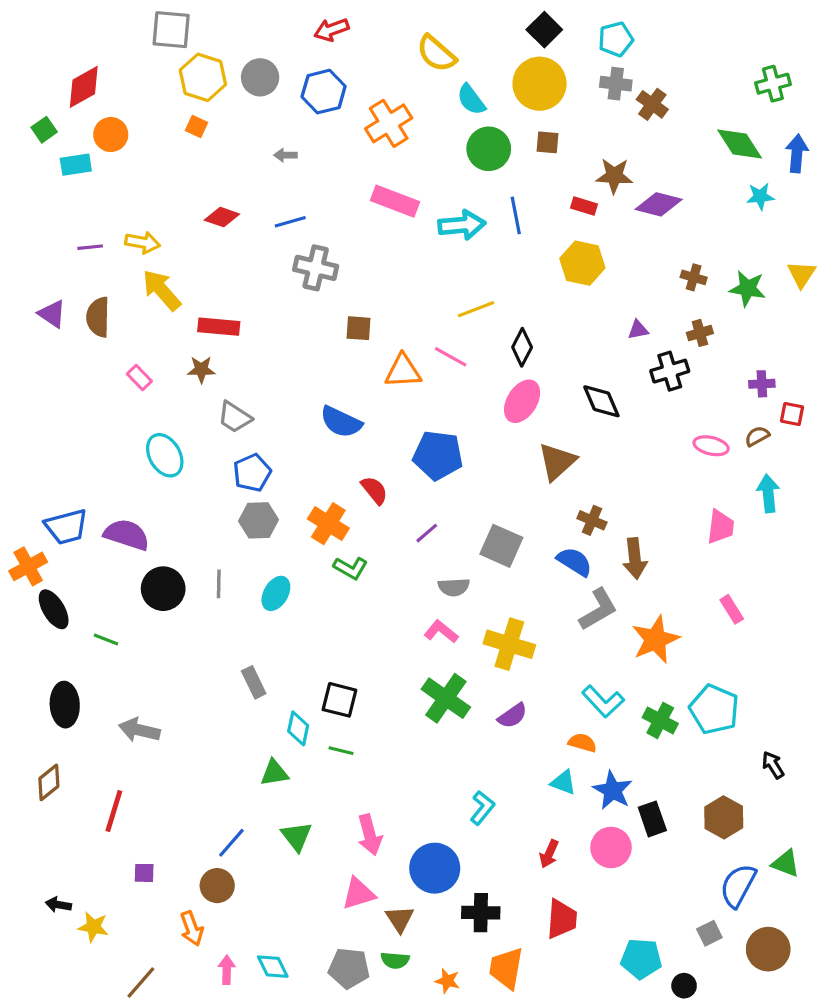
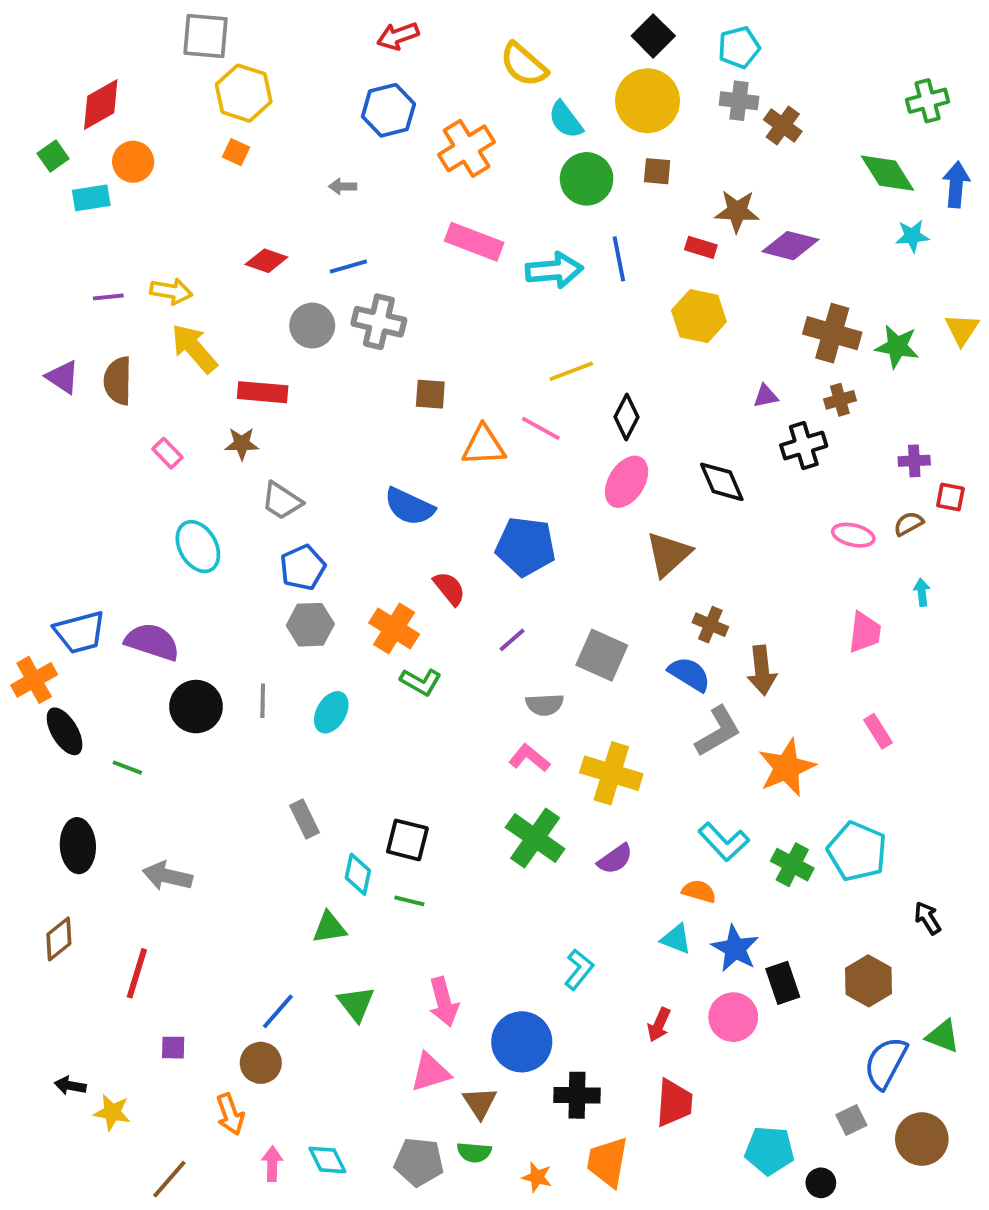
gray circle: (260, 77) -> (312, 326), moved
brown cross: (694, 277) -> (832, 333), size x1.8
cyan arrow: (768, 493) -> (922, 592), size x0.6

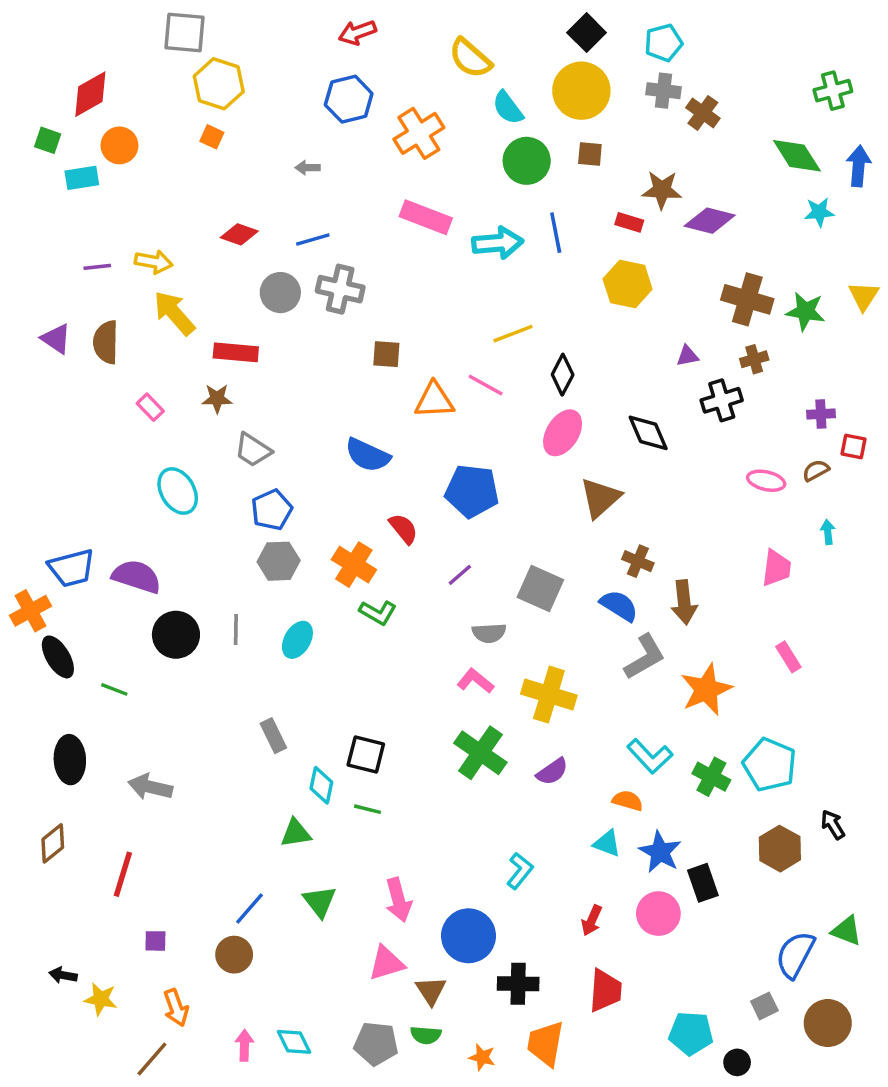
green square: (53, 156) -> (48, 140), turned -36
brown hexagon: (868, 981) -> (780, 849), moved
orange arrow: (230, 1114) -> (176, 1008), moved

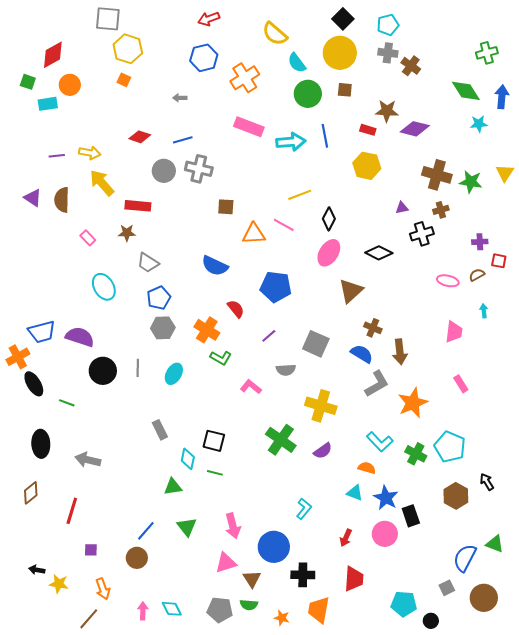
black diamond: (648, 433) -> (379, 253), turned -40
pink L-shape: (475, 681) -> (251, 387), moved

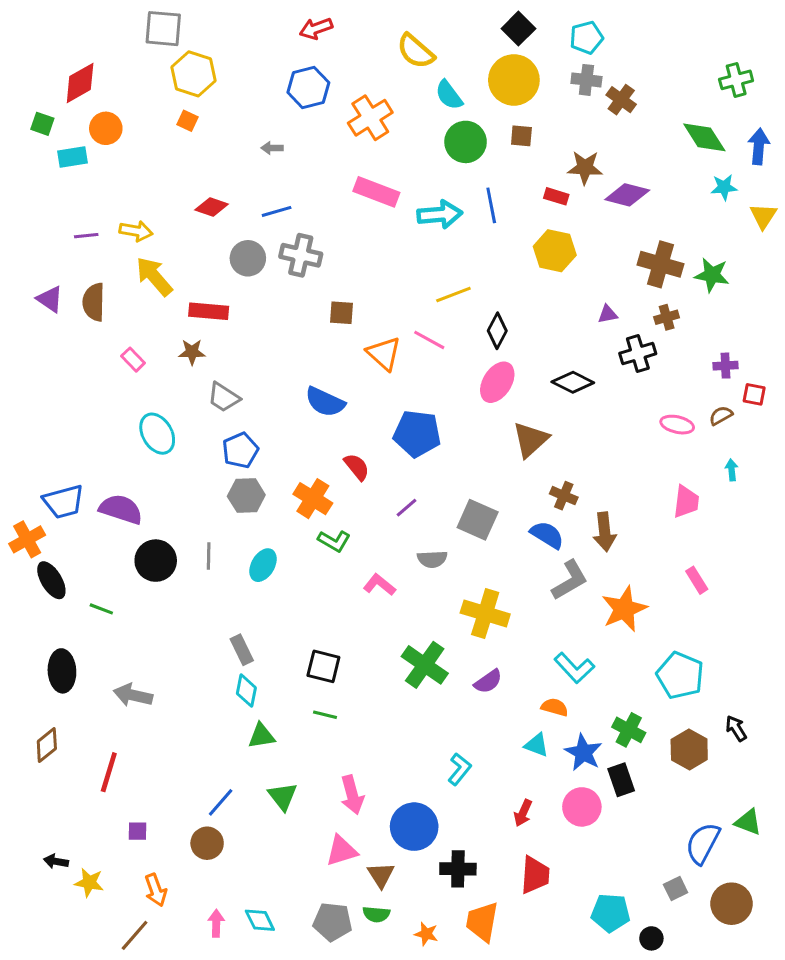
yellow triangle: (505, 173) -> (763, 216), moved
orange triangle: (254, 234) -> (384, 354), turned 45
green cross: (416, 454) -> (629, 730), moved
cyan diamond: (188, 459) -> (246, 691), moved

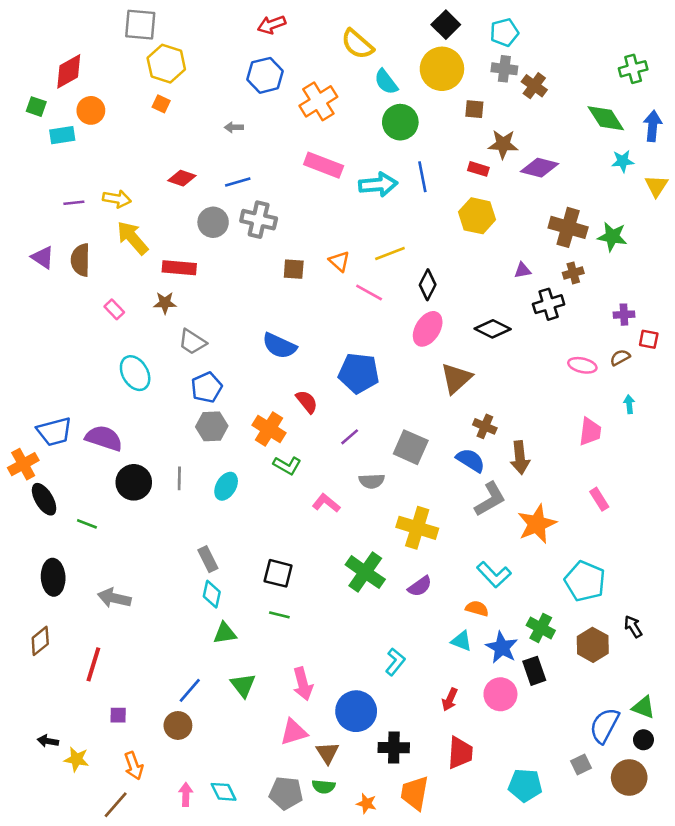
brown square: (521, 136) -> (474, 109), moved
orange triangle: (384, 354) -> (339, 261), moved, size x0.7
black circle: (651, 938) -> (643, 740), moved

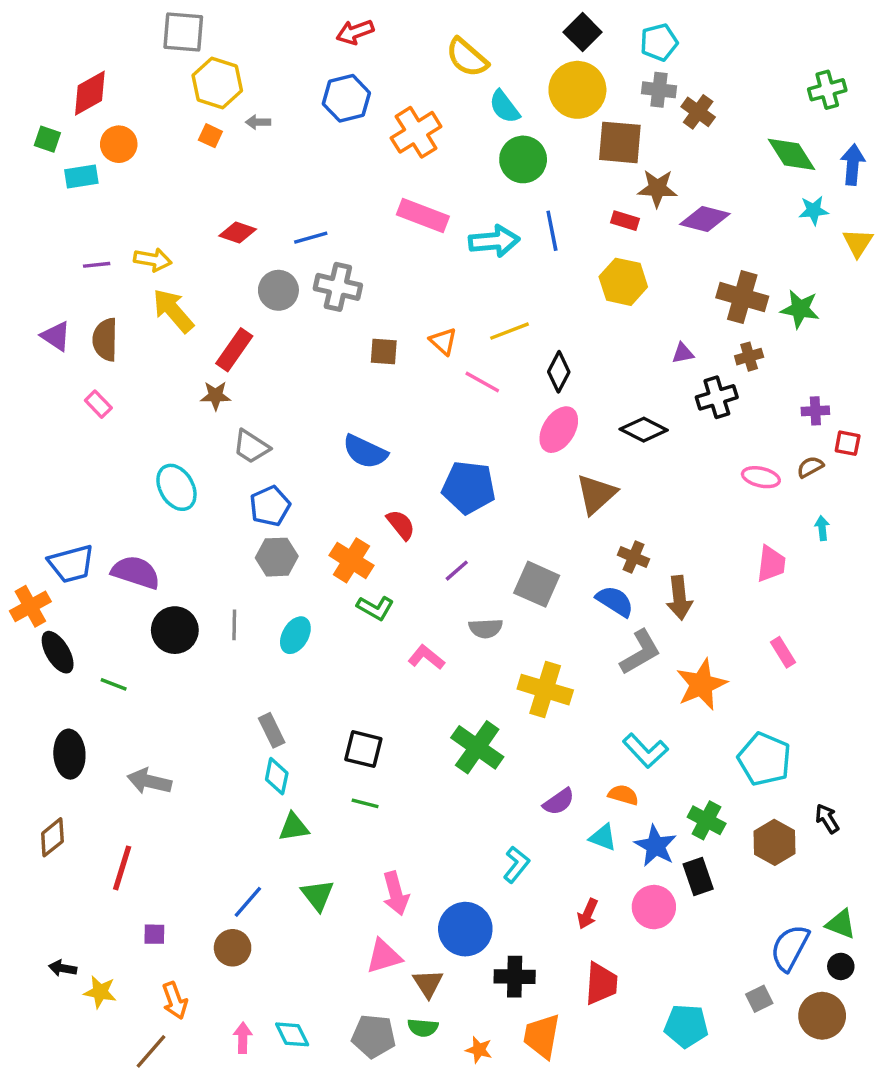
brown square: (474, 109) -> (620, 142), size x1.8
gray arrow: (234, 127) -> (258, 122), moved
red rectangle: (179, 268) -> (234, 350), turned -60
pink rectangle: (114, 309) -> (98, 404), moved
purple semicircle: (420, 586) -> (559, 802), moved

